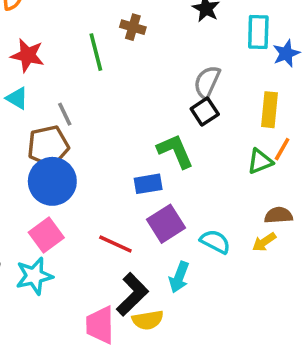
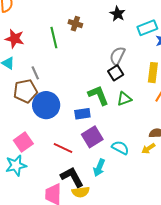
cyan rectangle: (258, 32) -> (147, 28), turned 66
green triangle: (260, 161) -> (124, 99), moved
blue circle: (52, 181) -> (46, 105), moved
black L-shape: (132, 294) -> (72, 177), turned -75

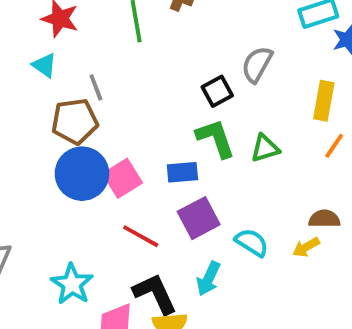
black square: (116, 73) -> (217, 91), moved
blue circle: (46, 105) -> (82, 174), moved
pink square: (23, 142) -> (123, 178), moved
cyan star: (16, 165) -> (72, 284), moved, turned -30

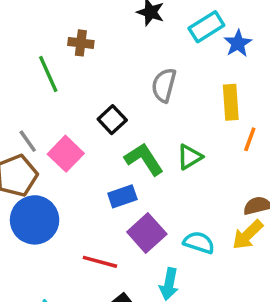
black square: (217, 91) -> (112, 120), moved
pink square: (123, 178) -> (66, 154), moved
yellow arrow: (306, 247) -> (248, 235), size x1.4

